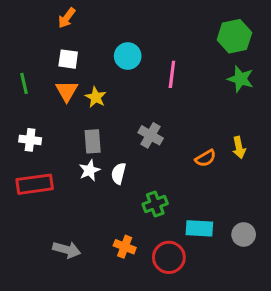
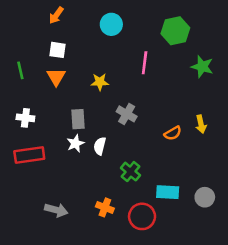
green hexagon: (234, 36) -> (175, 31), moved
cyan circle: (128, 56) -> (111, 24), moved
yellow star: (96, 97) -> (100, 82), moved, turned -30
green cross: (155, 204) -> (130, 172), turned -30

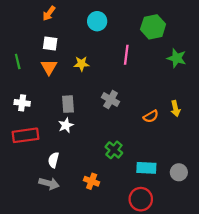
yellow star: (100, 82) -> (81, 64), moved
white semicircle: (100, 146) -> (53, 160), moved
red circle: (142, 216) -> (141, 199), moved

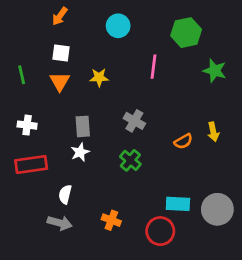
green cross: (114, 150) -> (130, 160), moved
gray circle: (179, 172) -> (217, 209), size x1.5
red circle: (141, 199) -> (160, 231), moved

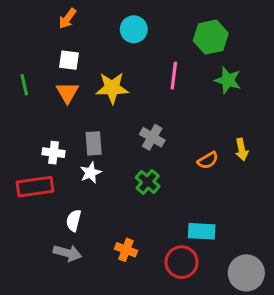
green star: (215, 71) -> (228, 80), moved
yellow star: (99, 77) -> (112, 88), size x1.5
white cross: (27, 125) -> (54, 153), moved
gray circle: (217, 209) -> (246, 273), moved

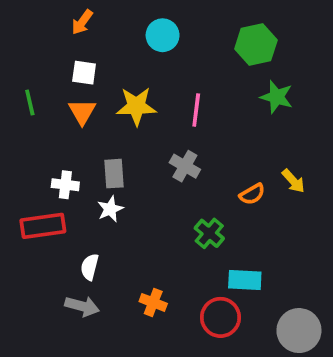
pink line: (174, 76) -> (196, 110), moved
yellow arrow: (242, 150) -> (293, 181), turned -30
green cross: (148, 182) -> (209, 233), moved

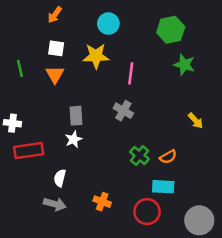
yellow star: (136, 106) -> (96, 56), moved
white cross: (65, 185) -> (12, 123), moved
orange semicircle: (252, 194) -> (168, 157), moved

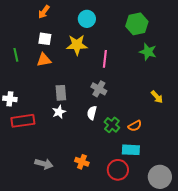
orange triangle: (55, 75) -> (44, 60), turned 49
white semicircle: (60, 178) -> (92, 113), moved

